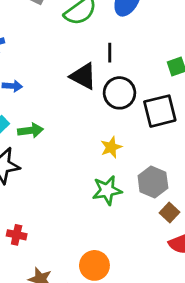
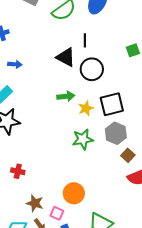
black square: (160, 111) -> (112, 104), moved
green arrow: (30, 130) -> (66, 96), moved

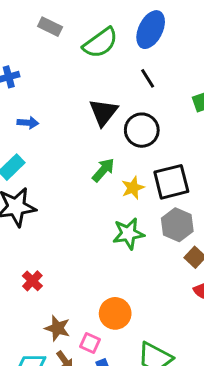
black line: (85, 40) -> (148, 78), moved, turned -32
black triangle: (66, 57) -> (103, 112), turned 40
green arrow: (66, 96) -> (103, 170), turned -42
red cross: (18, 171) -> (32, 281), turned 32

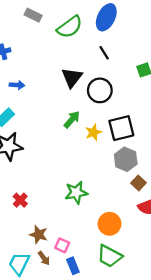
green star: (128, 234) -> (76, 193), moved
orange circle: (115, 313) -> (109, 224), moved

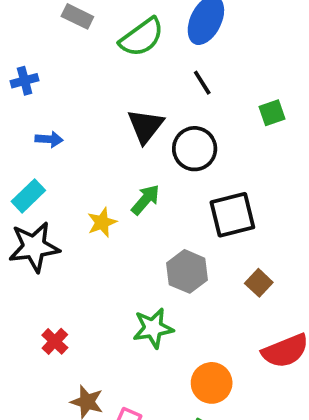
yellow star: (93, 132) -> (102, 222), moved
gray hexagon: (126, 159) -> (187, 271), moved
brown square: (139, 183) -> (259, 283), moved

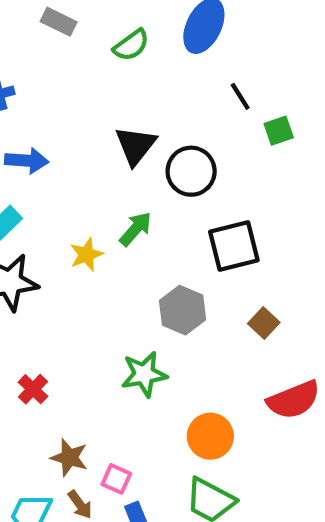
green semicircle: (142, 37) -> (131, 45), size x0.7
black line: (202, 83) -> (240, 96), moved
blue arrow: (49, 139) -> (27, 161), size x1.4

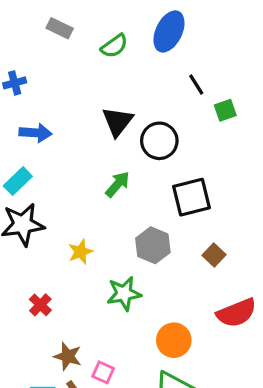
yellow star: (86, 255) -> (81, 252), moved

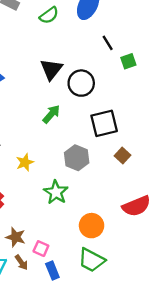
brown square: (214, 255) -> (123, 155), moved
green star: (124, 294) -> (56, 192), turned -30

